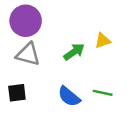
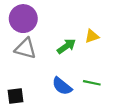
black square: (17, 93) -> (15, 96), moved

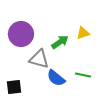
purple circle: (23, 19) -> (21, 34), moved
gray triangle: (25, 48) -> (39, 59), moved

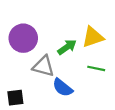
yellow triangle: (83, 33) -> (93, 37), size x1.5
green line: (83, 75) -> (96, 68), moved

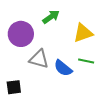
green arrow: (67, 47) -> (51, 17), moved
blue semicircle: (63, 88) -> (63, 68), moved

